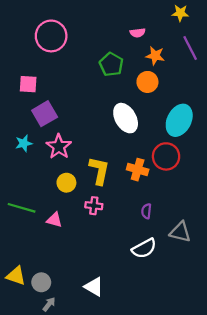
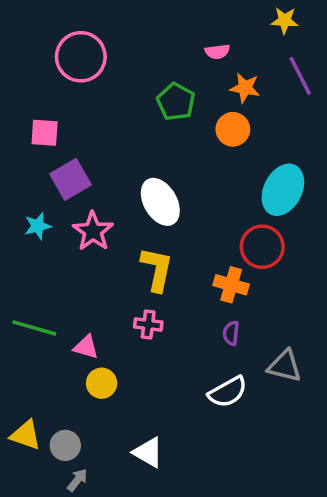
white ellipse: (126, 118) -> (160, 202), moved
orange cross: (138, 170) -> (231, 285), moved
yellow circle: (66, 183) -> (102, 383), moved

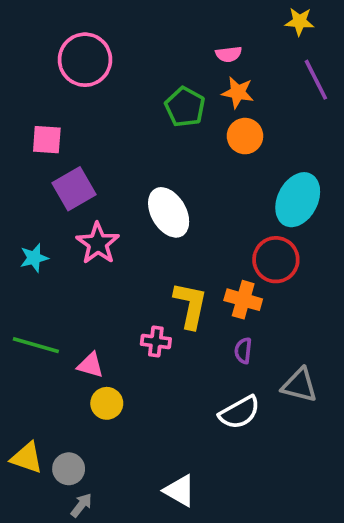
orange star: (245, 88) -> (238, 92), moved
cyan star: (38, 226) -> (34, 258), moved
yellow L-shape: (157, 269) -> (190, 305), moved
white triangle: (148, 452) -> (180, 491), moved

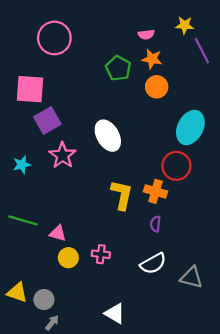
yellow star: (300, 21) -> (185, 25), moved
pink square: (47, 140) -> (30, 89), size x1.5
pink cross: (156, 342) -> (101, 254), moved
gray triangle: (300, 385) -> (192, 277), moved

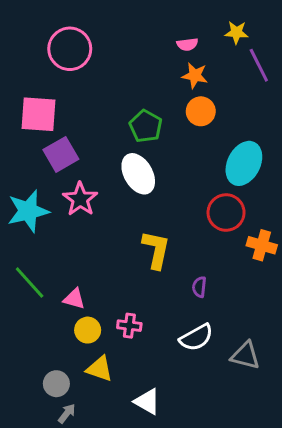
green pentagon: (118, 68) -> (146, 126), moved
cyan star: (22, 165) -> (28, 211), size x1.8
orange cross: (155, 191) -> (262, 245), moved
green line: (23, 220) -> (30, 282), turned 32
yellow triangle: (17, 293) -> (100, 369), moved

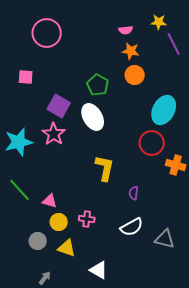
pink square: (39, 114) -> (26, 77), size x0.6
purple square: (61, 154) -> (59, 106), moved, turned -30
gray circle: (56, 384) -> (38, 241), moved

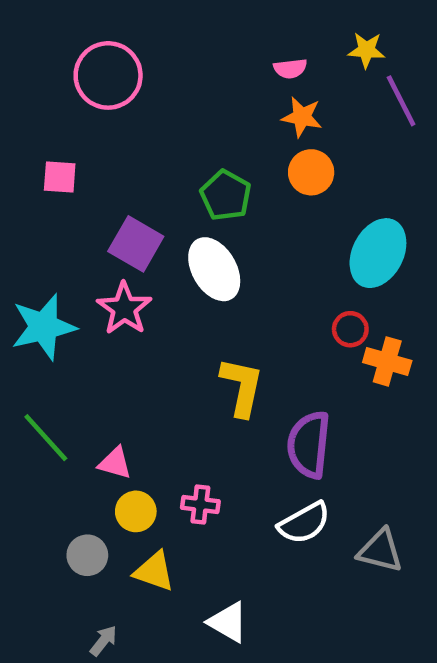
red circle: (152, 143) -> (350, 329), size x0.6
orange cross: (176, 165) -> (387, 361), moved
purple semicircle: (134, 193) -> (309, 445), size x2.0

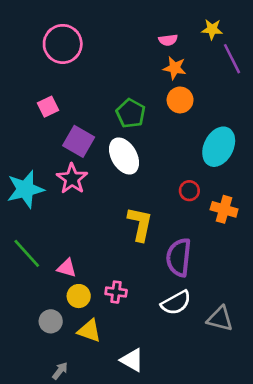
pink square: (60, 177) -> (48, 107), moved, turned -30
red circle: (350, 329) -> (189, 191), moved

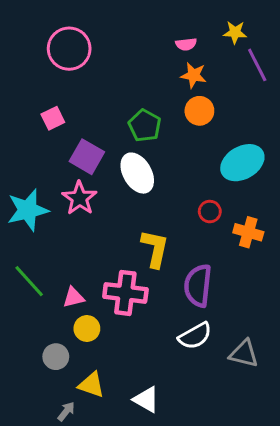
cyan ellipse: (219, 147) -> (242, 163), turned 33
pink triangle: (67, 268) -> (74, 297), turned -30
pink cross: (116, 292) -> (125, 293), moved, size x1.8
yellow triangle: (89, 331) -> (91, 385), moved

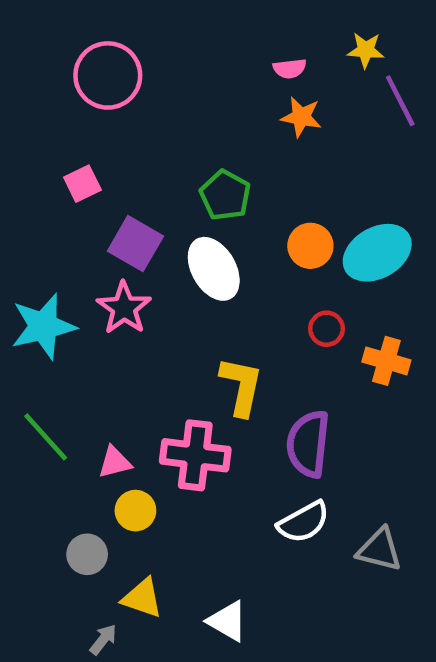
orange circle: (199, 111) -> (310, 246), moved

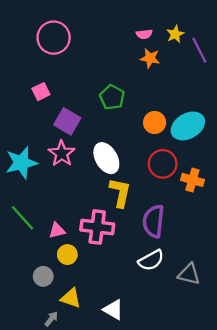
yellow star: (366, 50) -> (175, 34), moved, turned -30
white ellipse: (214, 269) -> (106, 158), moved
red circle: (327, 329) -> (163, 164), size x1.6

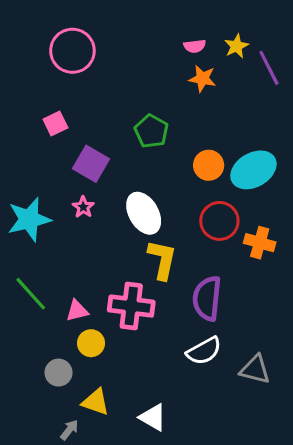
pink star: (62, 154) -> (83, 207), size x0.6

